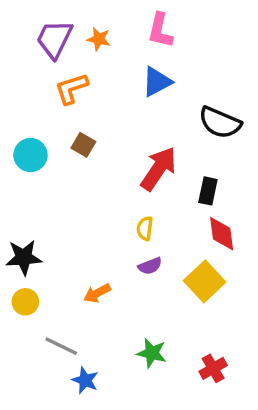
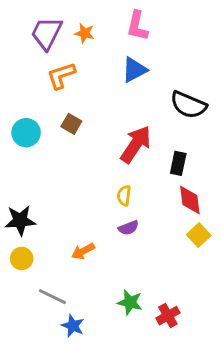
yellow square: (205, 281) -> (199, 235), moved, size x0.7
red cross: (213, 368) -> (168, 316), moved

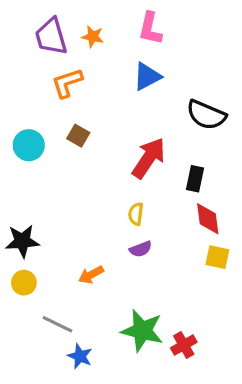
purple trapezoid: (47, 33) -> (51, 37), turned -42
yellow square: (199, 235) -> (217, 257), turned -35
green star: (130, 302) -> (142, 331), size x1.5

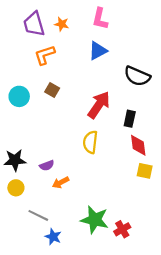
yellow semicircle: (136, 214) -> (90, 142), size x1.5
purple semicircle: (141, 249) -> (47, 165), moved

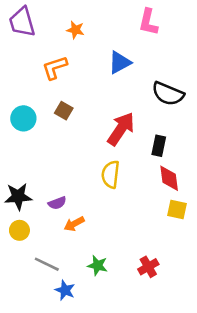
pink L-shape: (100, 19) -> (148, 22), moved
purple trapezoid: (34, 24) -> (22, 22), moved
green star: (95, 220) -> (98, 265), moved, size x0.6
red cross: (122, 229) -> (148, 267), moved

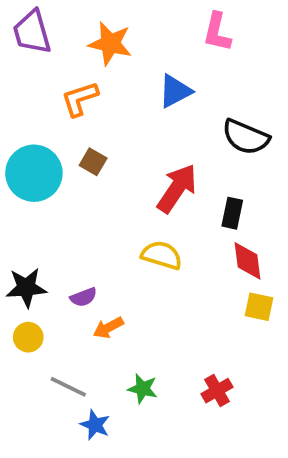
orange star: (75, 30) -> (110, 44), size x1.6
cyan circle: (23, 118) -> (34, 173), size x1.5
yellow semicircle: (111, 174) -> (162, 255), turned 100

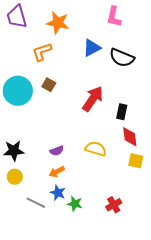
black semicircle: (246, 137) -> (122, 58), moved
yellow semicircle: (162, 255) -> (96, 149), moved
purple semicircle: (84, 297) -> (57, 151), moved
blue star: (95, 425) -> (58, 193), moved

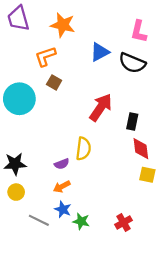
pink L-shape: (114, 17) -> (139, 31), moved
brown square: (49, 85) -> (54, 82), moved
yellow semicircle: (96, 149) -> (83, 149), moved, turned 80

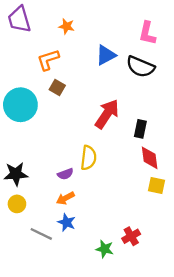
orange star: (63, 25) -> (67, 26), size x0.6
green star: (81, 221) -> (105, 249), moved

